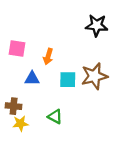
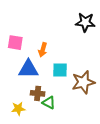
brown star: (94, 76) -> (83, 82), moved
blue triangle: (32, 78) -> (28, 69), size x1.5
brown cross: (14, 106) -> (38, 93), moved

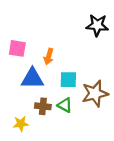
green triangle: (49, 103) -> (65, 105), moved

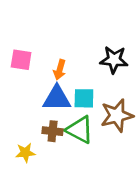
black star: (97, 25) -> (114, 60), moved
blue triangle: (32, 79) -> (57, 98), moved
green triangle: (65, 105) -> (80, 130), size x1.5

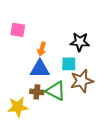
pink square: (21, 60) -> (18, 30), moved
cyan square: (84, 98) -> (69, 64), moved
yellow star: (25, 153) -> (18, 107), size x1.5

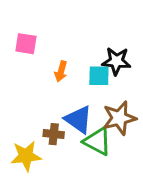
cyan square: (69, 64) -> (99, 76), moved
blue triangle: (40, 69) -> (78, 120), moved, turned 35
green triangle: (56, 91) -> (97, 141), moved

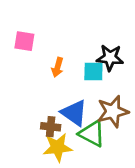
yellow star: (26, 156) -> (58, 147), moved

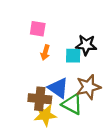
pink square: (24, 41) -> (38, 29), moved
brown cross: (51, 127) -> (40, 99), size x1.5

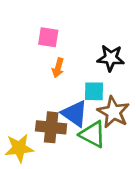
cyan square: (73, 56) -> (94, 91), moved
brown star: (88, 87) -> (113, 112), turned -30
yellow star: (45, 115) -> (19, 148), moved

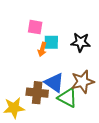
cyan square: (94, 91) -> (51, 42), moved
brown star: (113, 112) -> (83, 82), turned 30

